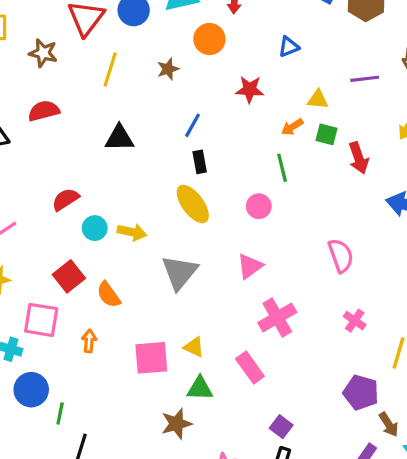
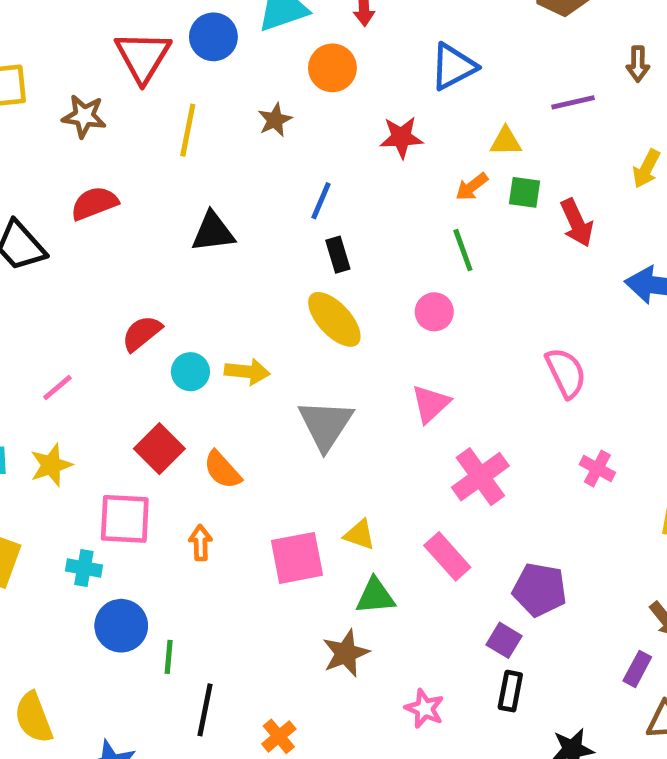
blue triangle: (289, 47) -> (453, 67), size x1.5
purple pentagon: (361, 392) -> (540, 590), moved

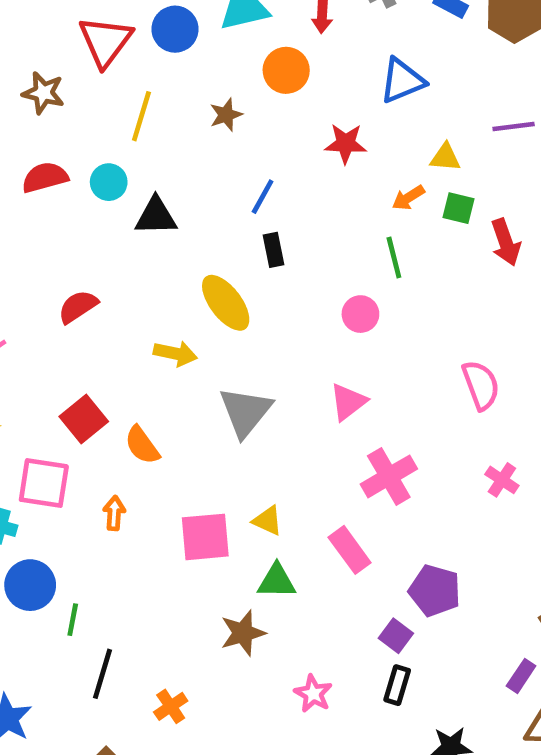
yellow ellipse: (334, 319) -> (226, 303), moved
cyan circle: (190, 372) -> (109, 182), moved

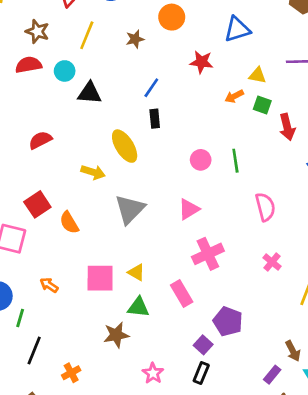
brown star: (43, 93) -> (37, 31), moved
green line: (394, 258) -> (235, 161), moved
orange arrow: (114, 513) -> (49, 285), moved, turned -66

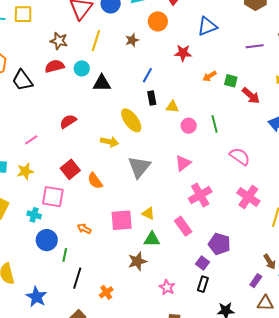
yellow triangle: (258, 75) -> (172, 107), moved
red arrow: (287, 127) -> (251, 96), turned -30
pink semicircle: (265, 207) -> (240, 156), turned -35
pink cross: (272, 262) -> (248, 197), size x1.6

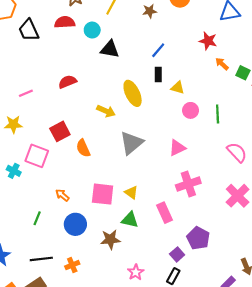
red star: (183, 53) -> (208, 41), moved
orange arrow: (210, 76) -> (222, 64), turned 64
blue circle: (47, 240) -> (75, 224), moved
black line: (77, 278) -> (41, 259), moved, turned 55

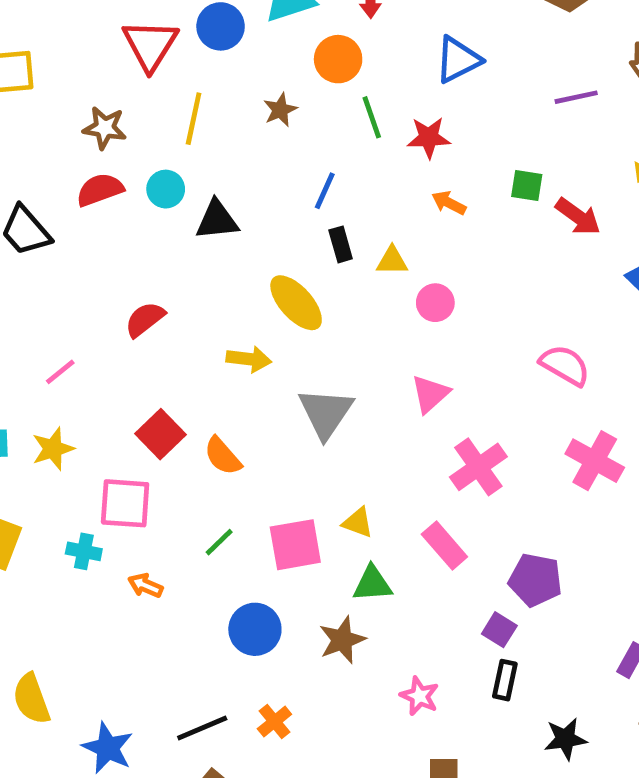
orange arrow: (222, 64) -> (449, 203), moved
green line: (218, 114) -> (372, 117), moved
orange arrow: (62, 195) -> (145, 586), moved
green line: (37, 218) -> (219, 542), moved, turned 40

